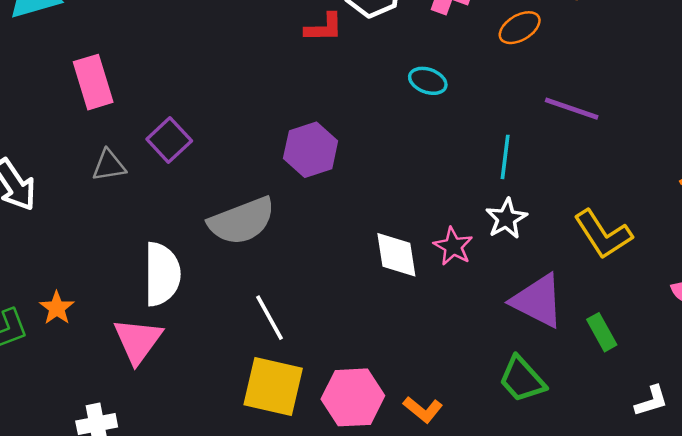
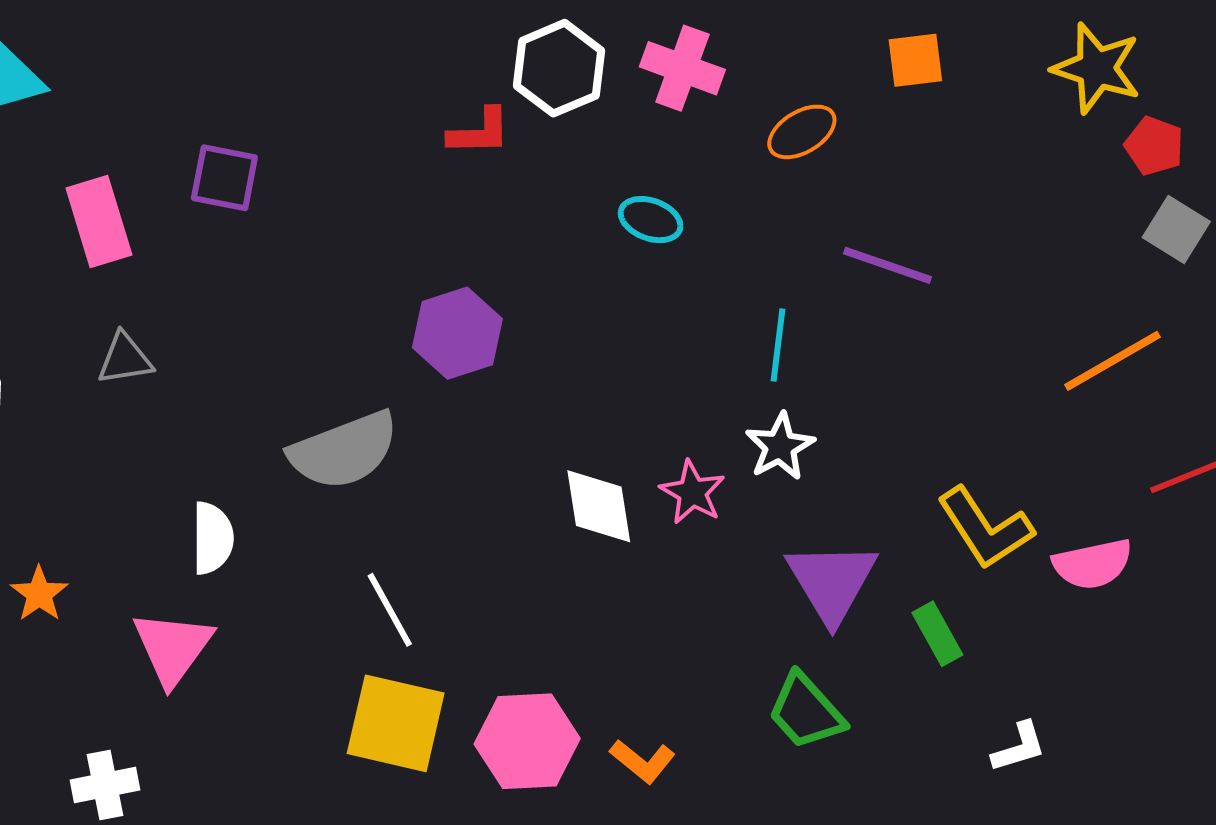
purple square: (169, 140) -> (224, 178), moved, turned -36
yellow L-shape: (603, 234) -> (985, 528), moved
white semicircle: (162, 274) -> (212, 538), size x0.7
purple triangle: (538, 301) -> (832, 582), turned 32

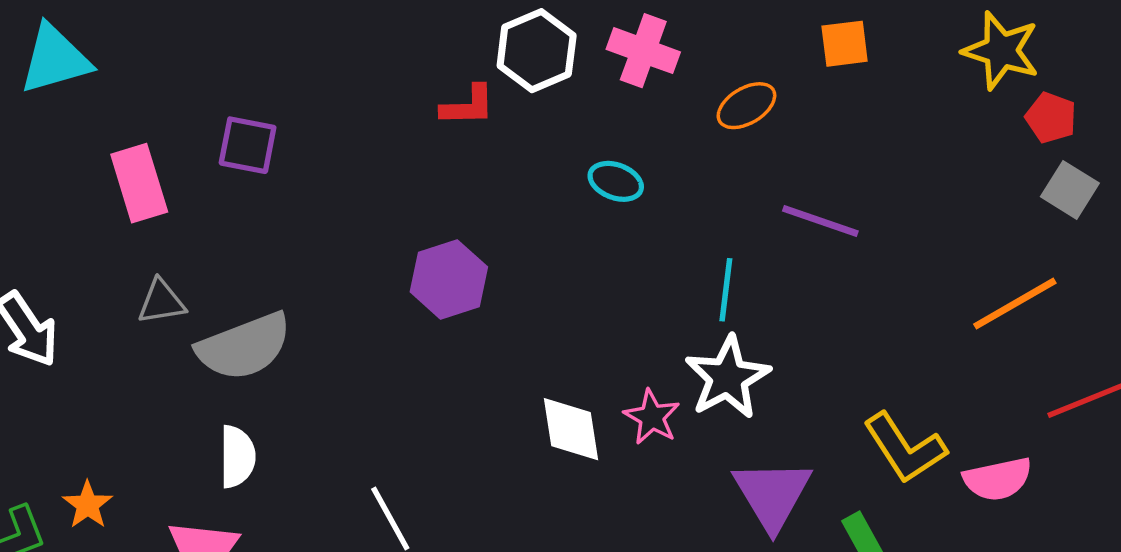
white star: (780, 447) -> (728, 377), size x1.4
gray semicircle: (344, 451) -> (244, 347), moved

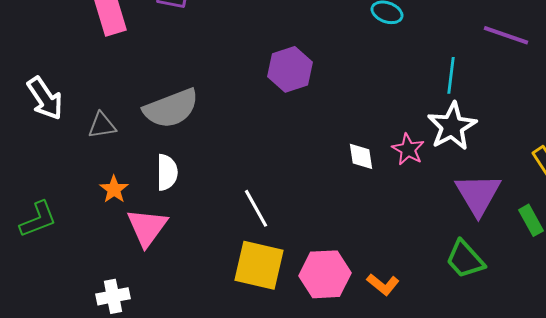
gray triangle: (162, 302) -> (102, 125), moved
white diamond: (571, 429) -> (361, 156), size x0.7
orange star: (88, 505) -> (114, 189), moved

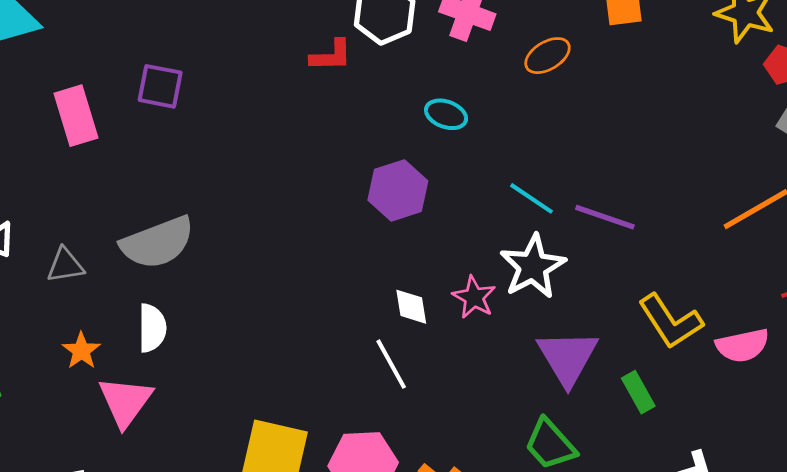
purple line: (506, 35) -> (605, 217), moved
purple hexagon: (290, 69) -> (398, 190), moved
cyan line: (451, 75) -> (531, 198), turned -63
white line: (256, 208) -> (391, 364), moved

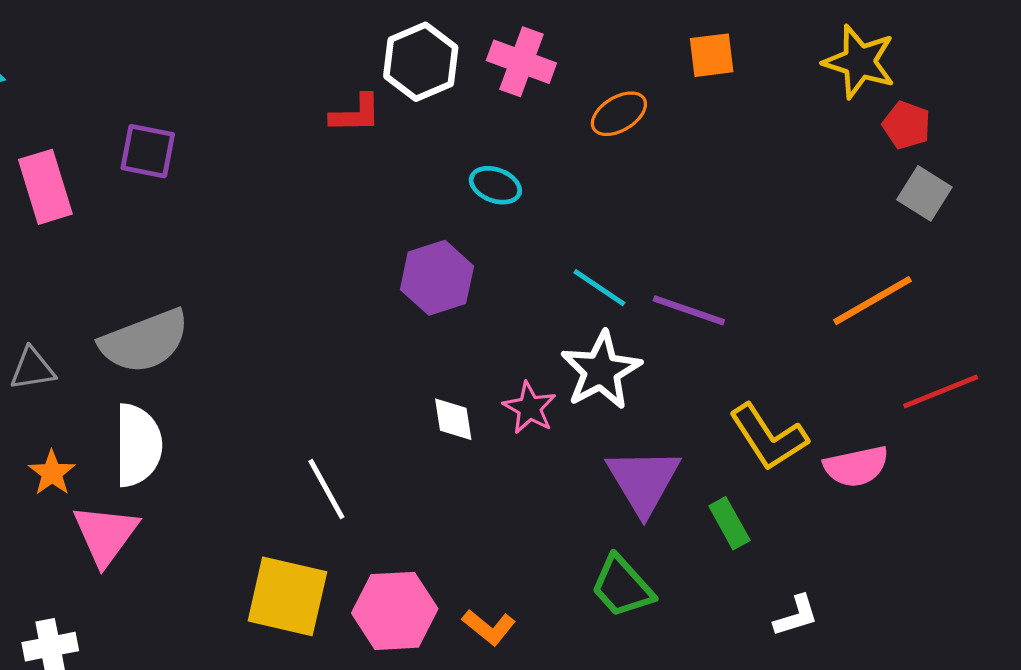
white semicircle: (152, 328) -> (138, 445), size x1.4
white line: (391, 364) -> (326, 489), moved

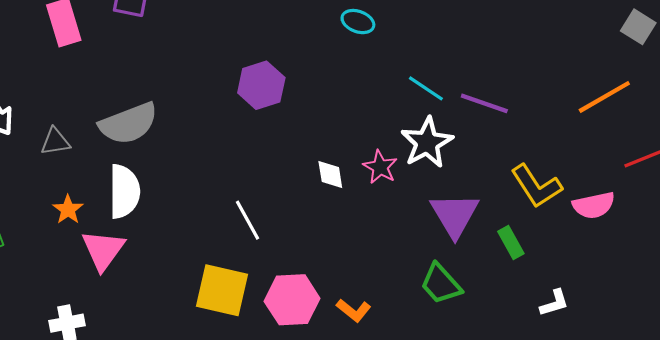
purple hexagon: (437, 278) -> (261, 85), moved

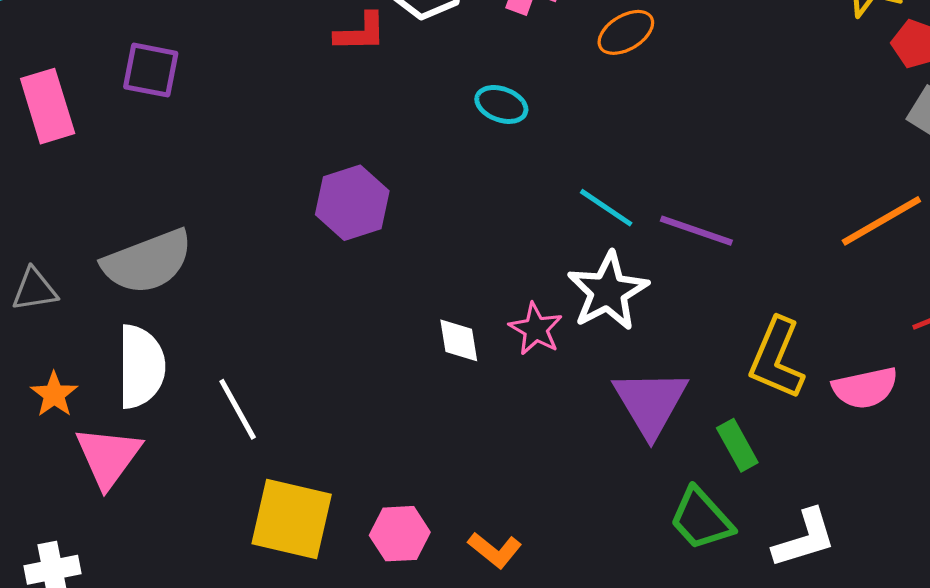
yellow L-shape: (536, 186) -> (777, 358), turned 56
white line: (247, 220) -> (238, 409), moved
green trapezoid: (441, 284) -> (701, 519), moved
pink hexagon: (292, 300) -> (400, 534), size x0.7
white L-shape: (554, 303) -> (804, 539), size x1.4

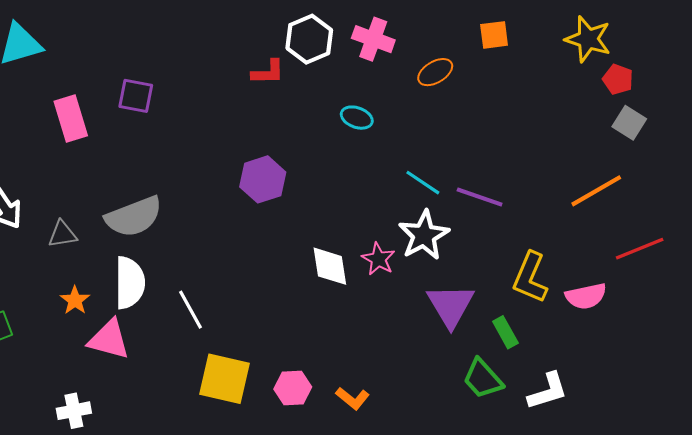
white diamond: (459, 340) -> (330, 266), size x1.4
pink triangle: (108, 457) -> (109, 339), turned -51

